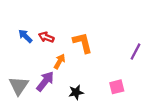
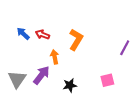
orange L-shape: (83, 43) -> (76, 40), turned 45
orange arrow: (59, 61) -> (55, 57), turned -40

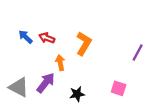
gray triangle: (17, 79) -> (19, 87), turned -36
pink square: (107, 80) -> (119, 88), turned 32

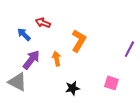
red arrow: (47, 38) -> (43, 23), moved
purple arrow: (46, 83) -> (31, 60), moved

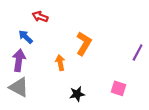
red arrow: (43, 23) -> (40, 17), moved
purple arrow: (31, 60) -> (19, 60), moved, turned -30

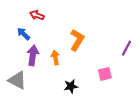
purple arrow: (19, 60) -> (33, 55), moved
pink square: (119, 88) -> (105, 74), moved, turned -32

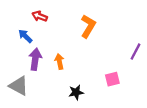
orange L-shape: (77, 40) -> (88, 26), moved

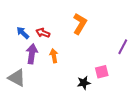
red arrow: (40, 16) -> (43, 33), moved
black star: (76, 92) -> (84, 83), moved

